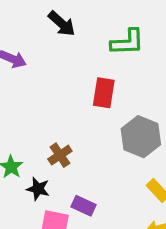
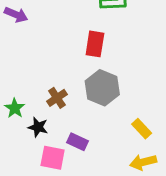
gray hexagon: (141, 137) -> (102, 88), moved

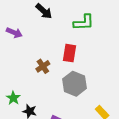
brown cross: (57, 98) -> (43, 66), moved

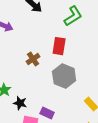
green L-shape: (84, 22) -> (73, 16), turned -30

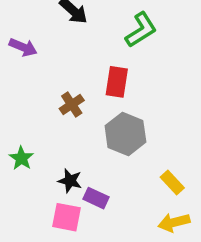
black star: (20, 103) -> (70, 181), moved

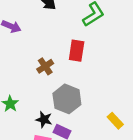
gray hexagon: (125, 134) -> (67, 99), moved

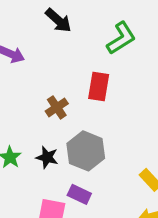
black star: (44, 119) -> (47, 157), moved

